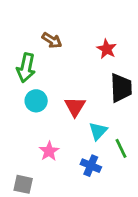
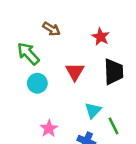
green arrow: (26, 68) -> (28, 54), turned 125
red triangle: (75, 107) -> (75, 72), moved

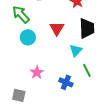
cyan triangle: (93, 110) -> (76, 50), moved

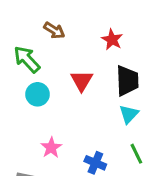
cyan triangle: (76, 50) -> (129, 114), moved
green line: (87, 70) -> (136, 154), moved

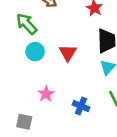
red triangle: (82, 81) -> (68, 53), moved

